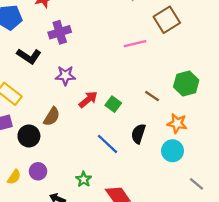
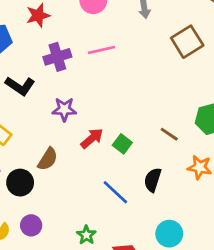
pink line: (135, 44) -> (102, 50), moved
cyan circle: (173, 151) -> (169, 234), moved

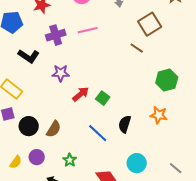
brown line: (169, 134) -> (137, 48), moved
brown semicircle: (48, 159) -> (54, 129), moved
green star: (86, 235) -> (70, 160), moved

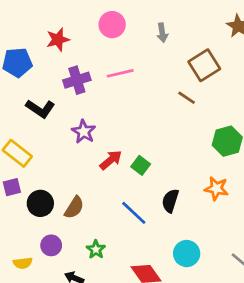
purple star: (61, 73) -> (84, 132), turned 30
yellow semicircle: (16, 162) -> (23, 263), moved, turned 48

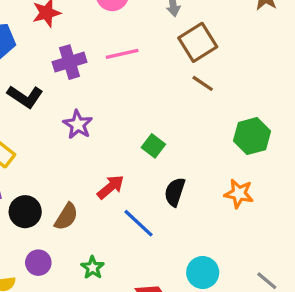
brown square: (204, 65) -> (198, 42), moved
red arrow: (111, 160) -> (111, 187), moved
green square: (141, 165) -> (153, 146), moved
black semicircle: (170, 201) -> (175, 192), moved

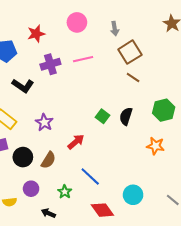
purple star: (78, 125) -> (44, 122), moved
black semicircle: (175, 192) -> (126, 116), moved
blue line: (139, 223) -> (90, 176), moved

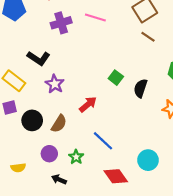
pink line: (83, 59) -> (95, 17), turned 30
black L-shape: (23, 86) -> (39, 58), moved
black semicircle: (126, 116) -> (140, 88), moved
purple circle: (31, 189) -> (49, 154), moved

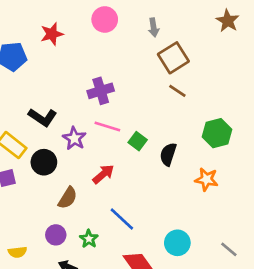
pink line: (95, 17) -> (107, 127), moved
purple cross: (61, 23) -> (101, 91), moved
purple star: (55, 84) -> (74, 138), moved
black circle: (32, 120) -> (44, 162), moved

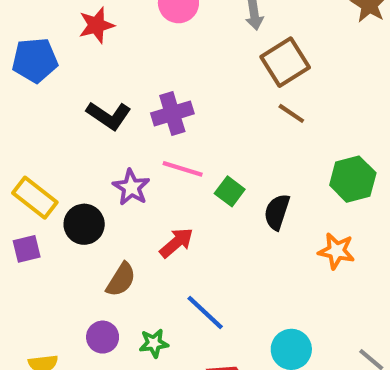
black L-shape: (43, 117) -> (109, 116), moved
green star: (89, 239) -> (154, 343), turned 30

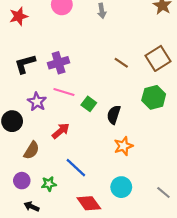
brown square: (285, 62) -> (158, 58), moved
black L-shape: (109, 116) -> (25, 64), turned 130
orange star: (336, 251) -> (123, 146), moved, turned -30

